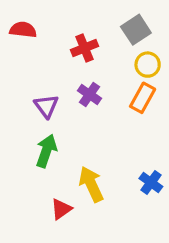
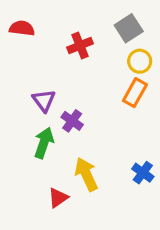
purple cross: (89, 94) -> (72, 121), moved

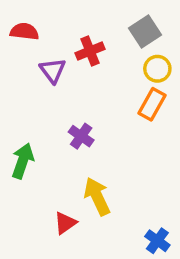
purple triangle: (44, 100) -> (53, 71), moved
green arrow: (44, 143) -> (23, 161), moved
blue cross: (143, 173) -> (157, 241), moved

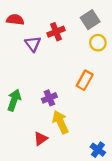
orange rectangle: (152, 104) -> (85, 80), moved
purple cross: (81, 136) -> (49, 98), moved, turned 32

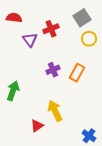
purple cross: (49, 98) -> (53, 70), moved

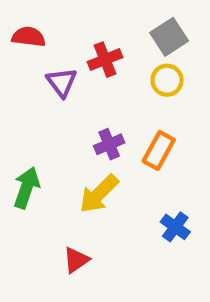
yellow circle: (89, 39) -> (167, 80), moved
yellow arrow: (55, 111) -> (99, 194), moved, turned -110
blue cross: (89, 136) -> (175, 227), moved

